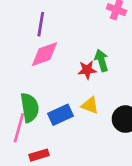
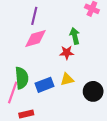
green arrow: (101, 60) -> (75, 36), moved
yellow triangle: (90, 105) -> (67, 79), turned -40

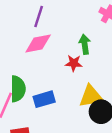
yellow triangle: (67, 79) -> (91, 96), moved, size x1.5

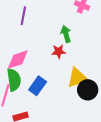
pink diamond: (38, 44) -> (18, 59), moved
blue rectangle: (44, 99) -> (38, 86), turned -30

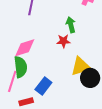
blue rectangle: (38, 86) -> (43, 86), moved

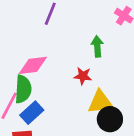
red star: (63, 41) -> (83, 76), moved
blue rectangle: (43, 86) -> (32, 113), moved

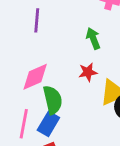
green semicircle: (23, 89) -> (53, 100), moved

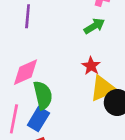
green arrow: (93, 38) -> (94, 26), moved, turned 80
red star: (88, 72) -> (91, 66), moved, turned -30

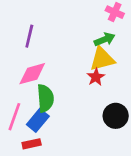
purple line: (28, 16) -> (29, 36), moved
yellow triangle: (103, 88) -> (102, 59), moved

